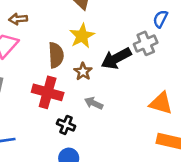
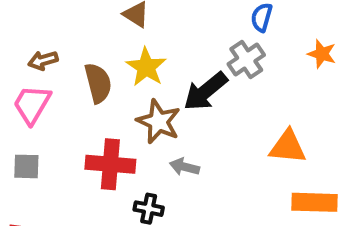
brown semicircle: (56, 55) -> (98, 83), moved
brown star: (83, 72) -> (159, 122), size x1.5

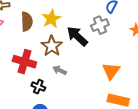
black arrow: (206, 91) -> (77, 36), turned 70
orange triangle: (288, 147) -> (111, 71), turned 48

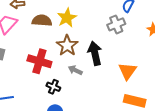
brown semicircle: (27, 22) -> (42, 21), turned -84
black arrow: (77, 36) -> (95, 53), moved, turned 35

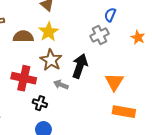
black arrow: (95, 53) -> (80, 66), turned 35

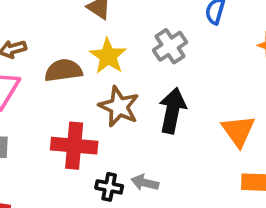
gray cross: (99, 35) -> (170, 46), moved
gray arrow: (61, 85) -> (145, 183), moved

